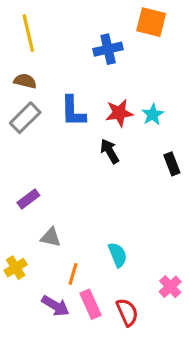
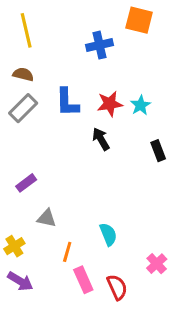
purple arrow: (55, 306) -> (20, 281), moved

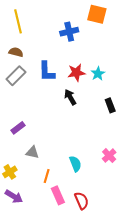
pink cross: (157, 264) -> (109, 156), moved

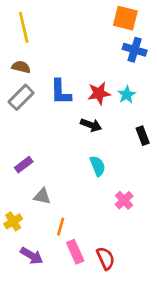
blue cross: (69, 32) -> (135, 50), moved, turned 30
black arrow: (70, 97) -> (91, 125), turned 140
pink cross: (109, 156) -> (124, 200), moved
cyan semicircle: (75, 164) -> (98, 166), moved
purple arrow: (14, 196) -> (32, 256), moved

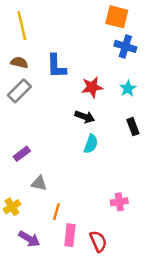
blue L-shape: (61, 92) -> (56, 66), moved
cyan star: (127, 95) -> (128, 88), moved
cyan semicircle: (98, 166) -> (91, 144), moved, turned 42
pink cross: (124, 200) -> (119, 202), moved, turned 35
pink rectangle: (75, 252) -> (70, 235), turned 30

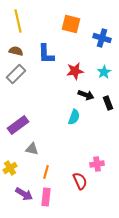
orange square: (117, 17) -> (71, 24), moved
black arrow: (85, 117) -> (86, 95), moved
purple rectangle: (22, 154) -> (18, 125), size x1.5
pink rectangle: (70, 235) -> (46, 197), moved
red semicircle: (98, 241) -> (80, 181), moved

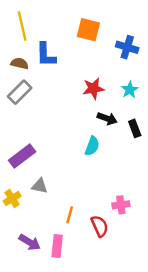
blue L-shape: (46, 54) -> (46, 55), moved
yellow cross: (10, 168) -> (12, 199), moved
orange line: (46, 172) -> (70, 215), moved

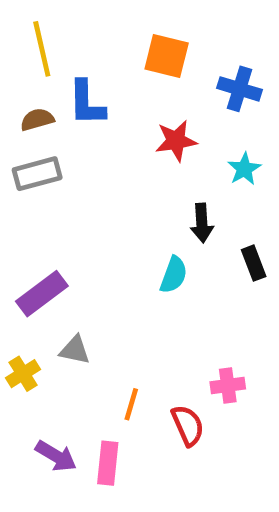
brown semicircle: (20, 63) -> (37, 120), turned -30
red star: (93, 88) -> (176, 141), moved
gray rectangle: (20, 92) -> (37, 174), turned 30
black arrow: (107, 118) -> (202, 223), turned 66
black rectangle: (135, 128) -> (254, 263), moved

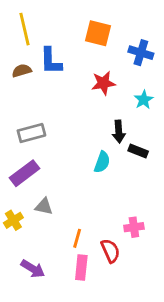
gray rectangle: (37, 174) -> (31, 133), moved
black rectangle: (254, 263) -> (138, 151), moved, turned -48
pink rectangle: (108, 463) -> (81, 267), moved

